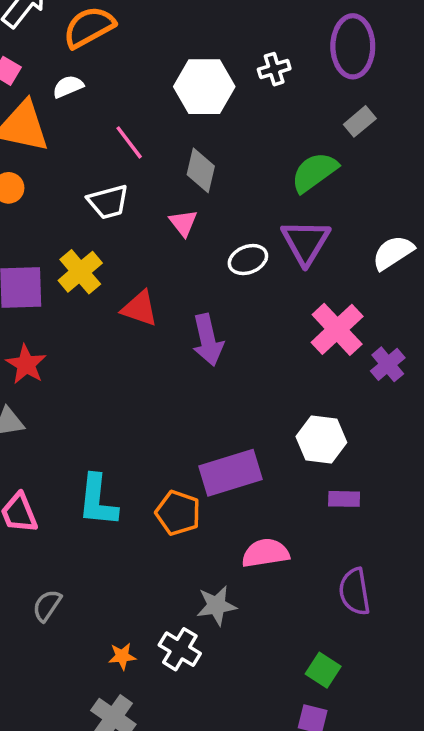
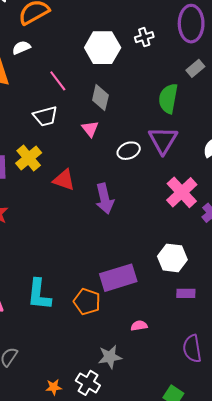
green semicircle: (314, 172) -> (168, 99), turned -44
pink semicircle: (265, 553) -> (139, 326), size x0.6

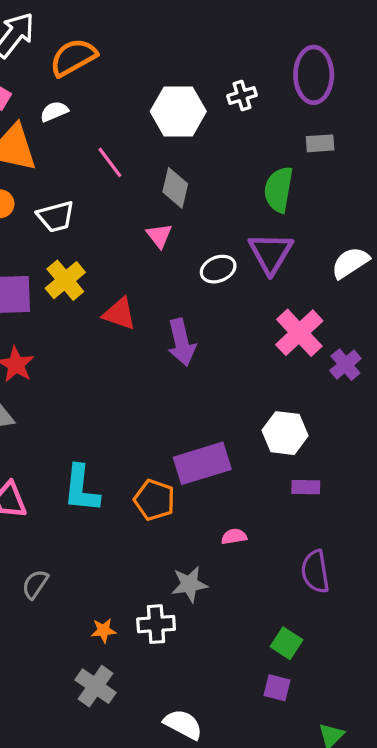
gray rectangle: (195, 68) -> (320, 143), turned 36
white trapezoid: (45, 116) -> (56, 217), moved
white cross: (88, 383) -> (156, 624), turned -35

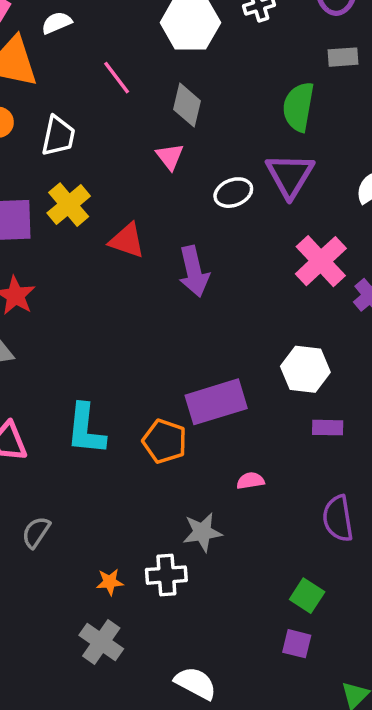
white trapezoid: (56, 217) -> (58, 136), turned -63

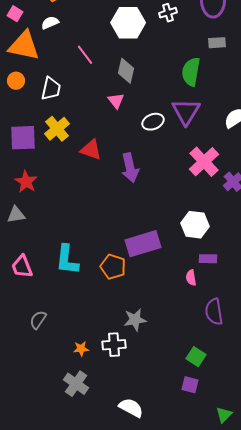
pink semicircle: (250, 481) -> (191, 278), moved, turned -91

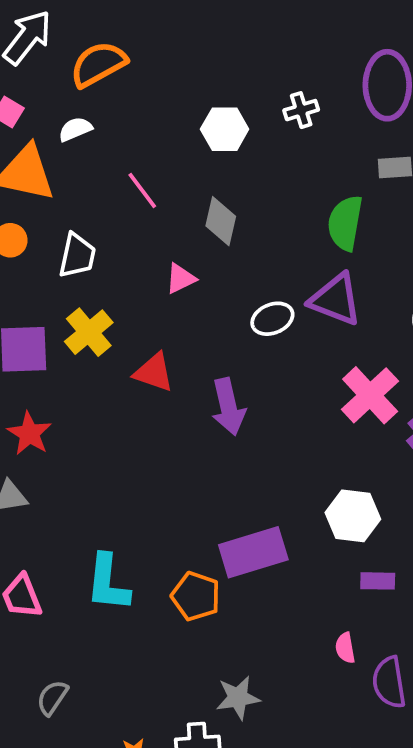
white hexagon: (128, 23) -> (225, 129), size x0.7
pink triangle: (116, 101) -> (181, 279), moved, turned 42
purple triangle: (186, 112) -> (336, 300), turned -40
pink semicircle: (191, 278) -> (345, 648), moved

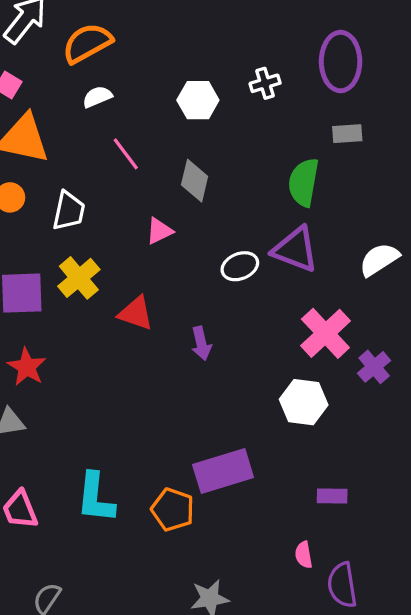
white semicircle: (75, 129) -> (97, 97), moved
purple arrow: (228, 407) -> (201, 343), size x0.7
white hexagon: (353, 516) -> (304, 402), moved

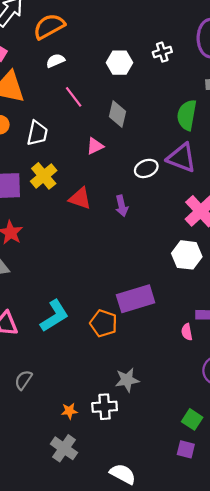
purple arrow: (201, 343) -> (122, 206), moved
cyan L-shape: (96, 498) -> (54, 316), turned -128
pink semicircle: (304, 555) -> (187, 332), moved

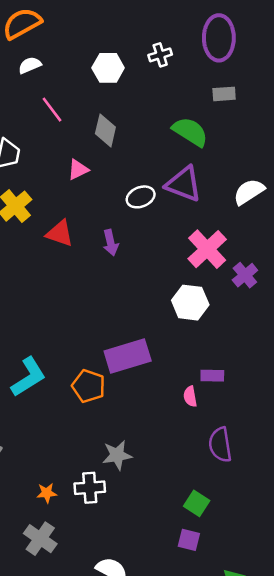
green semicircle: (187, 115) -> (190, 132), turned 112

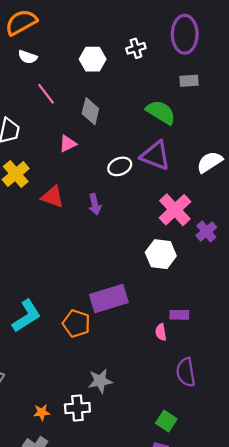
white semicircle: (30, 65) -> (28, 57), turned -138

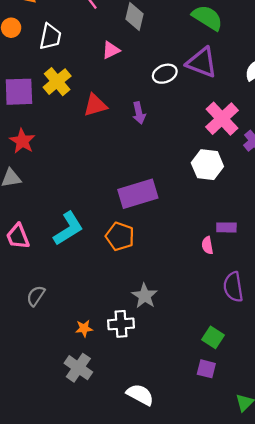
red triangle: (53, 197) -> (95, 105), turned -35
purple rectangle: (109, 299) -> (138, 194), moved
gray star: (100, 381) -> (145, 296), turned -30

